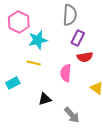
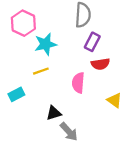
yellow line: (34, 63) -> (41, 71), turned -32
gray arrow: (72, 115) -> (69, 132), moved

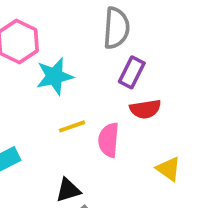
yellow line: (41, 71) -> (72, 126), moved

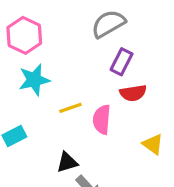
gray semicircle: (116, 28) -> (108, 24), turned -124
cyan star: (55, 76) -> (34, 80), moved

